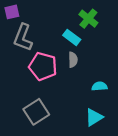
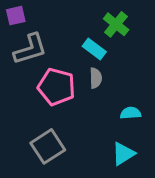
gray L-shape: (23, 37) -> (30, 49), turned -128

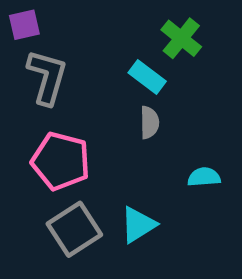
gray L-shape: (30, 49) -> (47, 77), turned -57
pink pentagon: (56, 87) -> (61, 161), moved
cyan triangle: (123, 154) -> (138, 225), moved

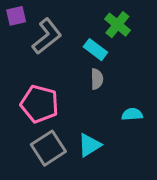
gray L-shape: (47, 77) -> (47, 36), moved, turned 36

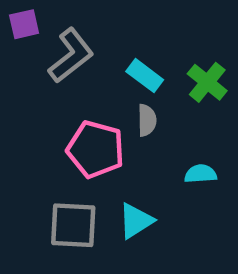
green cross: (117, 25) -> (207, 82), moved
pink pentagon: (40, 104) -> (96, 149), moved
gray square: (48, 148) -> (73, 225), turned 36

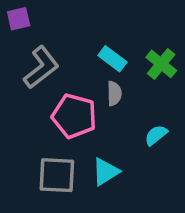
gray L-shape: (71, 55) -> (41, 67), moved
cyan semicircle: (201, 174) -> (156, 135), turned -35

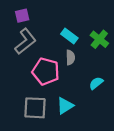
purple square: (19, 19) -> (22, 16), moved

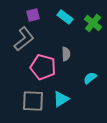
purple square: (22, 16) -> (33, 15), moved
cyan rectangle: (69, 36) -> (65, 17), moved
green cross: (99, 39) -> (93, 23), moved

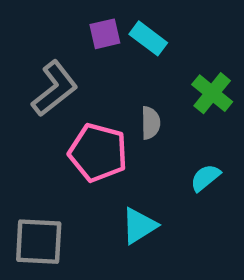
purple square: (33, 15) -> (105, 34), moved
green cross: (93, 23) -> (212, 93), moved
gray square: (33, 101) -> (39, 242), moved

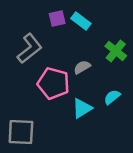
gray semicircle: (151, 123) -> (82, 67), turned -119
cyan triangle: (139, 226) -> (82, 108), moved

